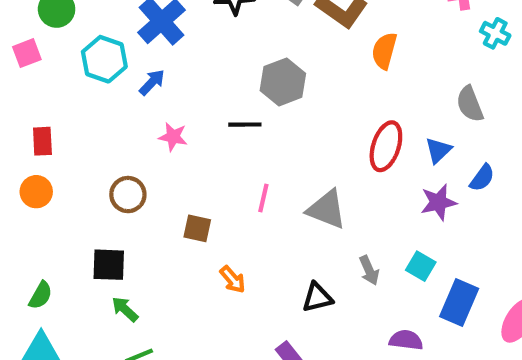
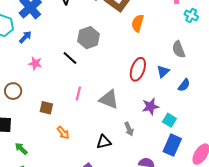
black line: (245, 125) -> (70, 58), turned 42
purple star: (438, 202) -> (150, 106), moved
cyan square: (421, 266) -> (169, 120), moved
green arrow: (125, 309) -> (21, 149), moved

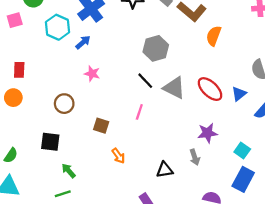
black line: (70, 58) -> (145, 81), moved
red ellipse: (138, 69) -> (210, 89), turned -70
gray triangle: (109, 99) -> (174, 88), moved
purple star: (150, 106) -> (208, 133), moved

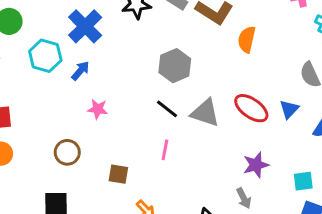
cyan square: (242, 150) -> (303, 181), turned -35

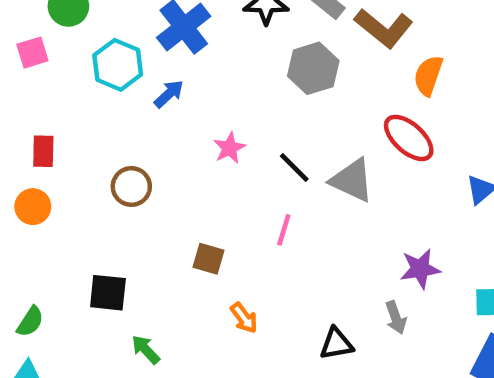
gray hexagon: (175, 66) -> (313, 68), moved
red ellipse: (251, 108) -> (409, 138), moved
pink star: (98, 109) -> (230, 148), moved, turned 30
brown circle: (67, 152) -> (131, 186), moved

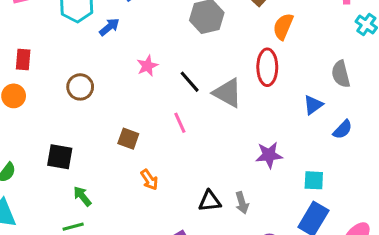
red ellipse: (409, 138) -> (267, 67), turned 44
pink line: (284, 230) -> (180, 123), turned -45
gray arrow: (396, 318) -> (242, 203), moved

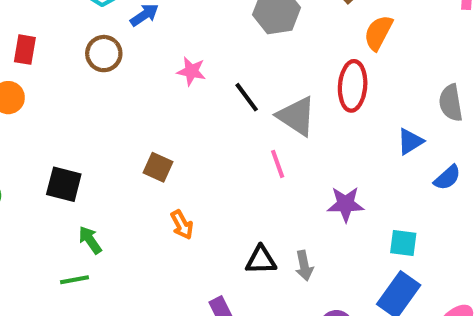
pink star: (147, 66) -> (191, 71), turned 30
brown circle: (80, 87) -> (104, 54), moved
pink line: (180, 123) -> (278, 164), moved

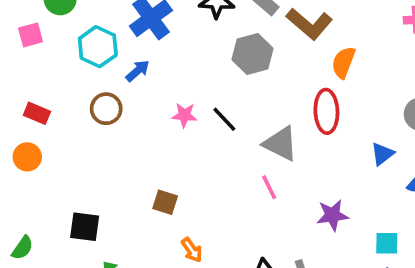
red rectangle: (25, 50) -> (37, 113), turned -70
black line: (247, 97) -> (224, 119), moved

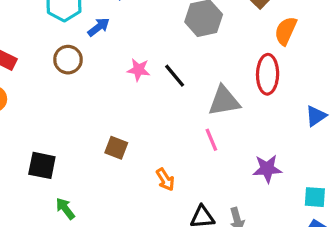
gray triangle: (281, 144) -> (224, 101), turned -40
orange arrow: (192, 250) -> (165, 179), moved

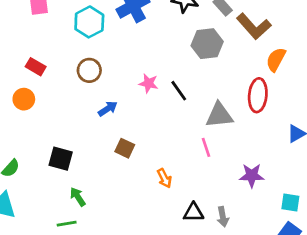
blue arrow: (99, 27) -> (108, 109), moved

